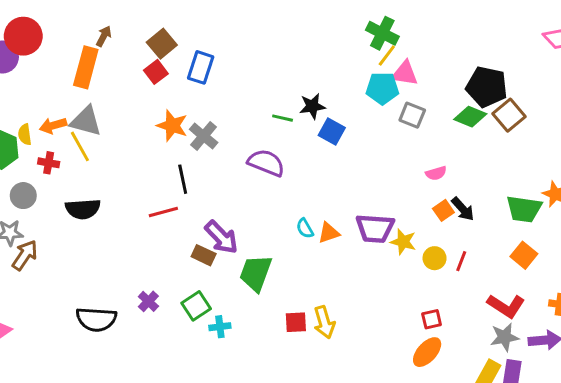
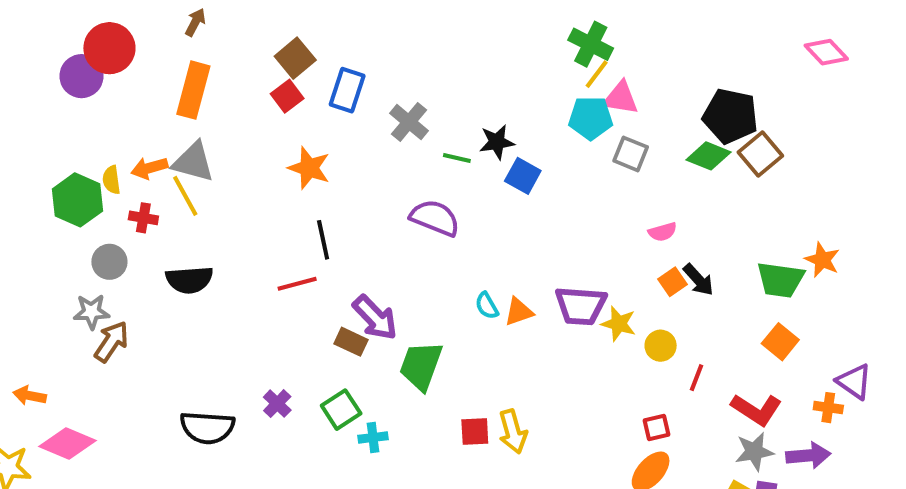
brown arrow: (104, 36) -> (195, 22), moved
gray cross: (204, 136) -> (409, 122), moved
red line: (461, 261) -> (696, 378), moved

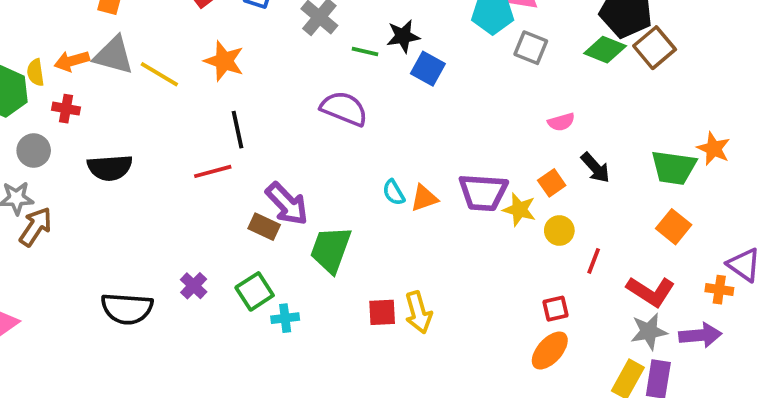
yellow line: (185, 196) -> (159, 74), moved, turned -30
orange square: (673, 282) -> (552, 183), moved

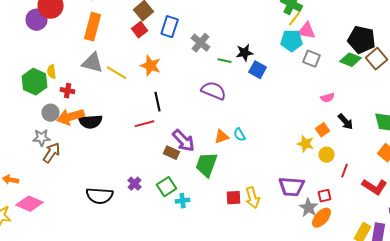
orange arrow: (72, 61) -> (71, 117), moved, size x1.5
purple trapezoid: (483, 192) -> (292, 187), moved
orange triangle: (424, 198) -> (222, 137), moved
gray star: (649, 331) -> (309, 208), moved, turned -30

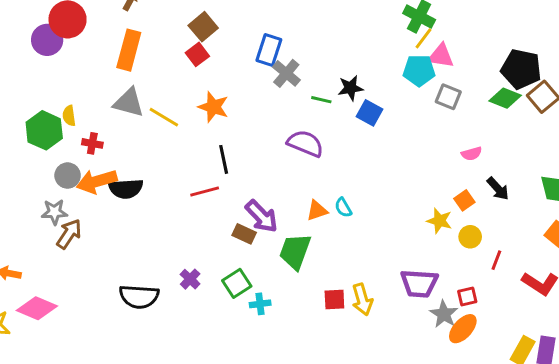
blue rectangle: (170, 27) -> (269, 50), moved

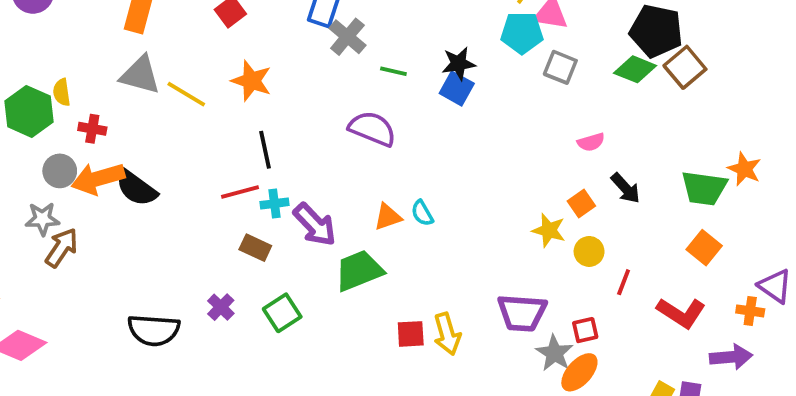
black star: (351, 88) -> (459, 64), moved
black semicircle: (126, 189) -> (136, 188), turned 40
brown rectangle: (244, 234) -> (255, 248), moved
green trapezoid: (295, 251) -> (359, 271), turned 48
cyan cross: (260, 304) -> (275, 204), moved

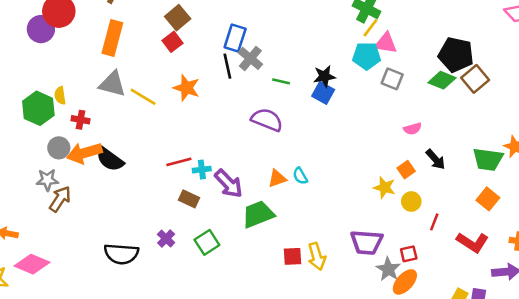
black line: (265, 150) -> (227, 66), moved

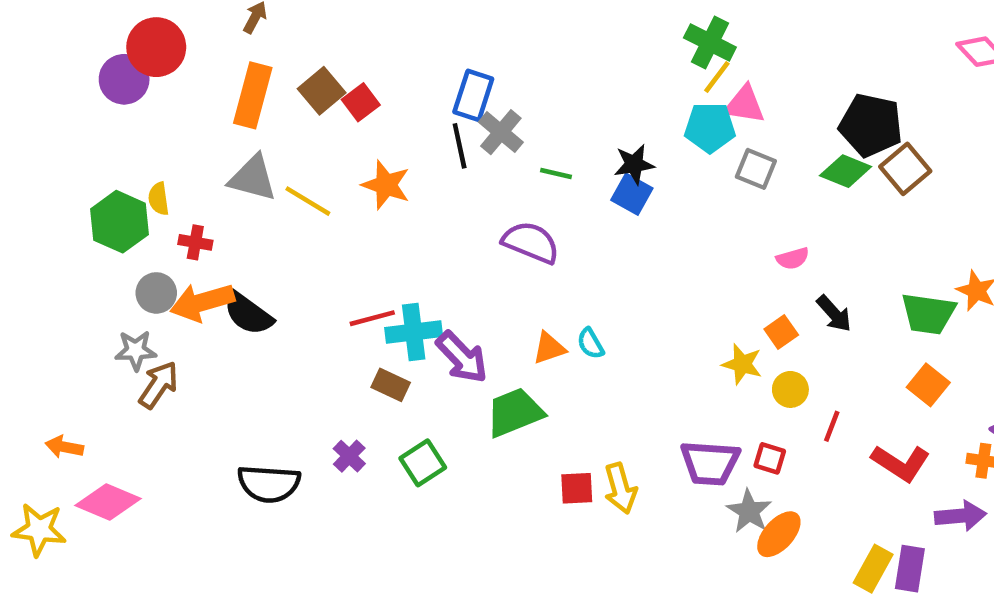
brown square: (178, 18) -> (322, 91), moved
cyan cross: (202, 170) -> (414, 332), size x1.6
red square: (409, 254) -> (770, 458), moved, turned 30

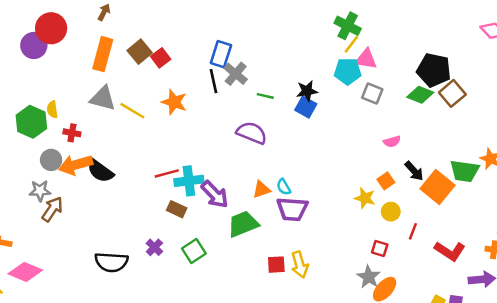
orange square: (928, 385) -> (437, 187), moved, size x1.5
purple trapezoid: (710, 463) -> (292, 209), moved

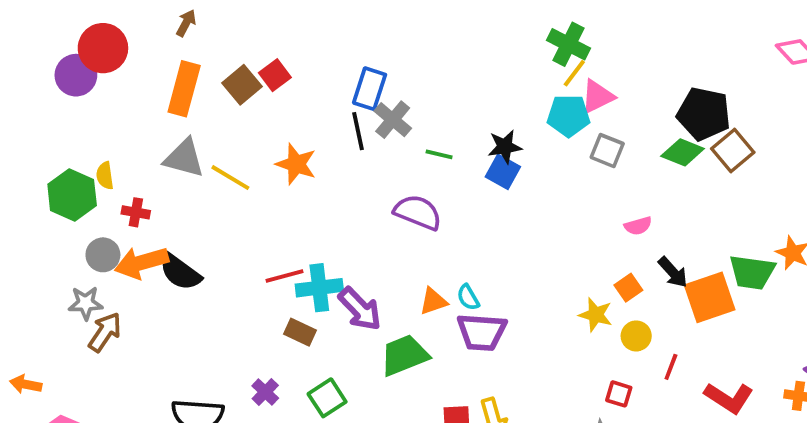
red square: (161, 58) -> (275, 75), moved
pink triangle: (366, 59) -> (598, 96), turned -35
orange square: (437, 187) -> (710, 297), turned 32

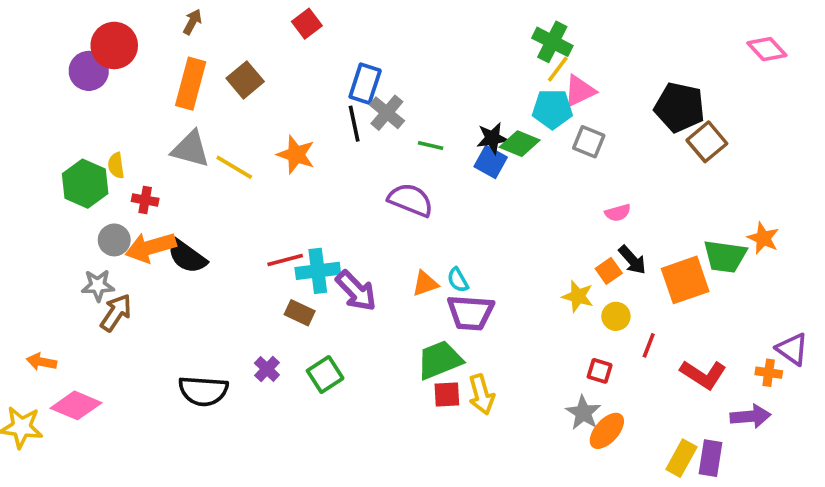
red square: (275, 75) -> (307, 24), moved
green diamond: (683, 152) -> (520, 144), moved
black arrow: (673, 272) -> (632, 260), moved
green trapezoid: (404, 355) -> (440, 360), moved

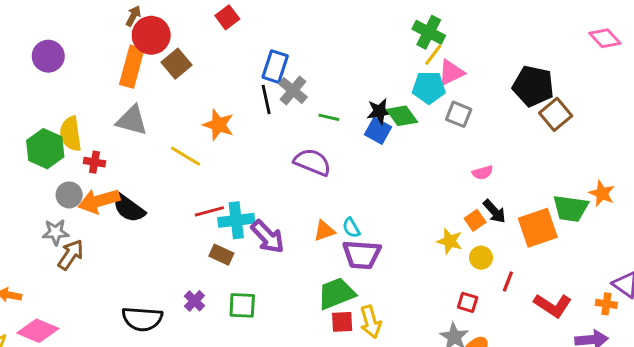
red circle: (114, 45) -> (151, 35), moved
green diamond: (520, 144) -> (402, 116), turned 32
yellow semicircle: (116, 165) -> (71, 134), size x1.6
yellow line: (234, 167) -> (186, 156), moved
green square: (325, 375) -> (242, 305), turned 36

